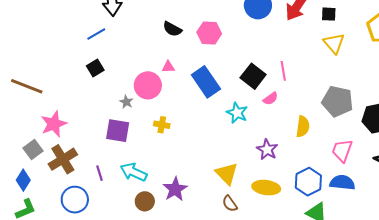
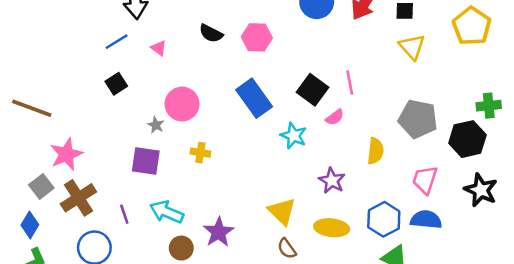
pink triangle: (168, 67) -> (159, 48), moved, turned 40

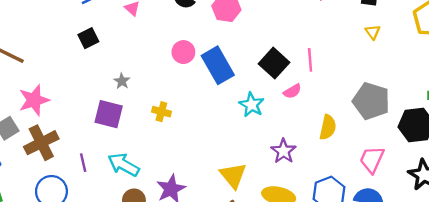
yellow triangle: (412, 47) -> (373, 32), size x0.6
pink circle: (182, 104) -> (183, 52), moved, size x0.7

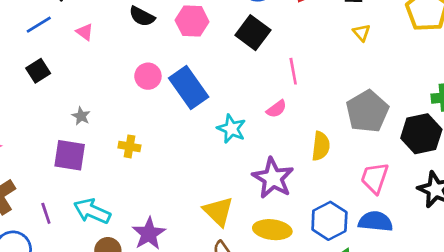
black square: (274, 63) -> (253, 33), moved
gray pentagon: (371, 101) -> (367, 111), turned 30
purple star: (283, 151) -> (273, 178), size x1.4

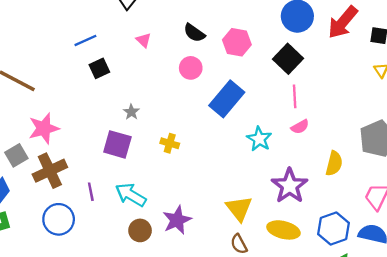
blue line: (39, 25) -> (85, 40), moved
pink line: (293, 71) -> (295, 96), moved
pink circle: (148, 76) -> (191, 68), moved
blue rectangle: (189, 88) -> (227, 99), turned 68

